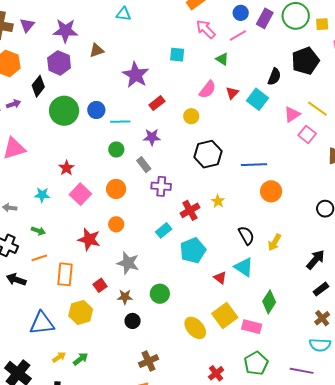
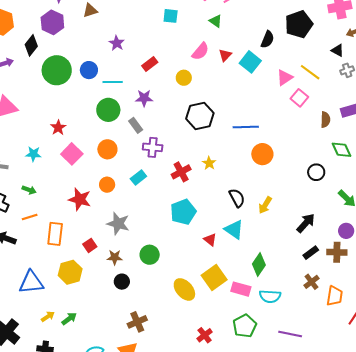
purple star: (136, 75) -> (117, 43), moved, size x0.6
green circle: (116, 149) -> (108, 110), size x1.5
cyan rectangle: (164, 230) -> (138, 178), moved
cyan semicircle: (320, 345) -> (270, 296), moved

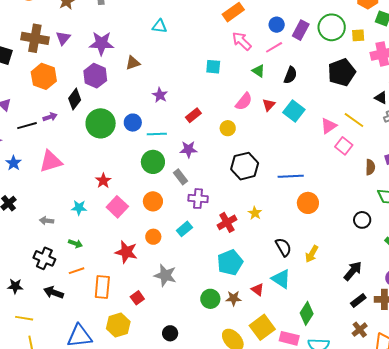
black semicircle: (267, 39) -> (290, 75), moved
green circle: (150, 255) -> (210, 299), moved
brown star: (115, 257) -> (234, 298), moved

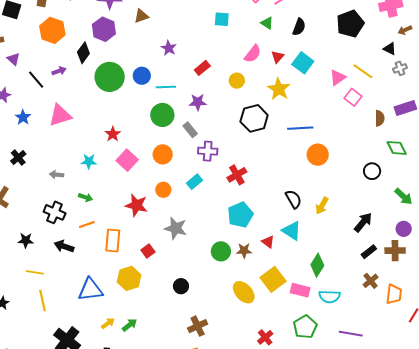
black line: (27, 126) -> (36, 80), turned 66
yellow star: (255, 213) -> (279, 89), moved, size x1.6

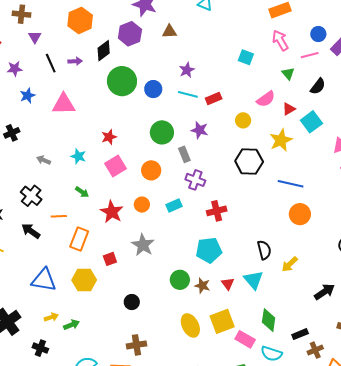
cyan line: (166, 87) -> (188, 94), moved
green arrow: (86, 197) -> (82, 192), moved
black rectangle: (369, 252) -> (300, 334), moved
green diamond: (317, 265) -> (269, 320), turned -40

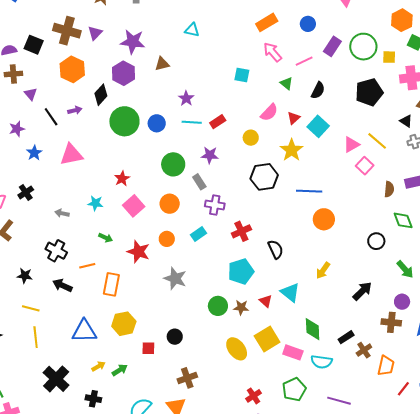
blue circle: (318, 34) -> (308, 24), moved
black semicircle: (264, 250) -> (276, 249), moved
red square: (110, 259) -> (148, 348), moved, turned 32

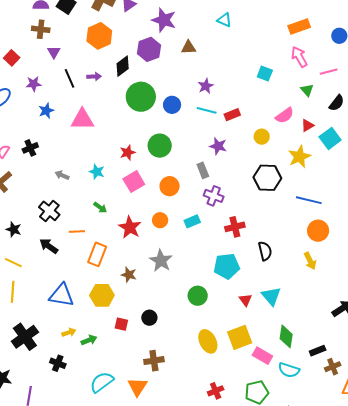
green circle: (173, 164) -> (160, 146), moved
yellow arrow: (323, 270) -> (310, 261), moved, turned -72
brown star: (241, 308) -> (129, 275), moved

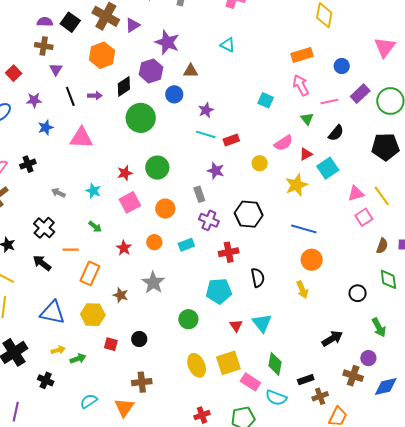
blue circle: (172, 105) -> (174, 94), moved
black hexagon: (267, 178) -> (249, 214), moved
red star: (130, 227) -> (124, 248), size x0.7
cyan semicircle: (102, 382) -> (89, 401), size x0.7

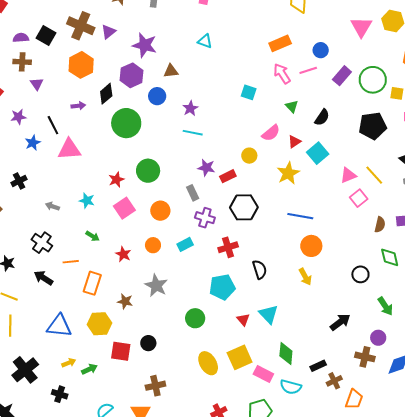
black line: (70, 96) -> (53, 125), moved
pink line: (329, 101) -> (308, 70), moved
red rectangle: (231, 140) -> (228, 176), moved
red square: (111, 344) -> (121, 351), size x1.5

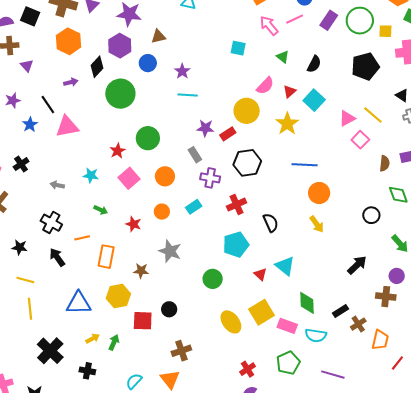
yellow circle: (249, 156) -> (247, 111), size x1.6
black arrow: (44, 278) -> (57, 257), turned 30
green arrow: (89, 369) -> (114, 342), turned -35

